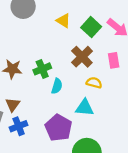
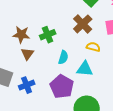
cyan semicircle: (57, 86) -> (63, 57), moved
brown triangle: (13, 105) -> (27, 54), moved

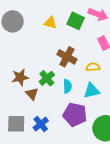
brown cross: (83, 24) -> (67, 57), moved
green cross: (48, 35) -> (47, 78), moved

